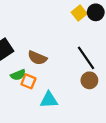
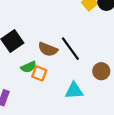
black line: (86, 58) -> (70, 49), moved
cyan triangle: (49, 100) -> (74, 91), moved

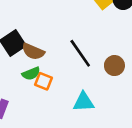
brown semicircle: (48, 49) -> (33, 51), moved
brown circle: (101, 71) -> (114, 66), moved

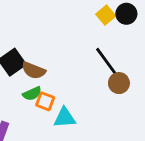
black line: (80, 53) -> (107, 62), moved
cyan triangle: (84, 102) -> (65, 118), moved

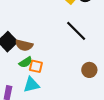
brown circle: (119, 83) -> (89, 70), moved
cyan triangle: (65, 118) -> (31, 85), moved

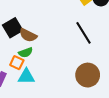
orange square: (36, 66) -> (17, 63), moved
brown circle: (89, 70) -> (88, 75), size x1.5

